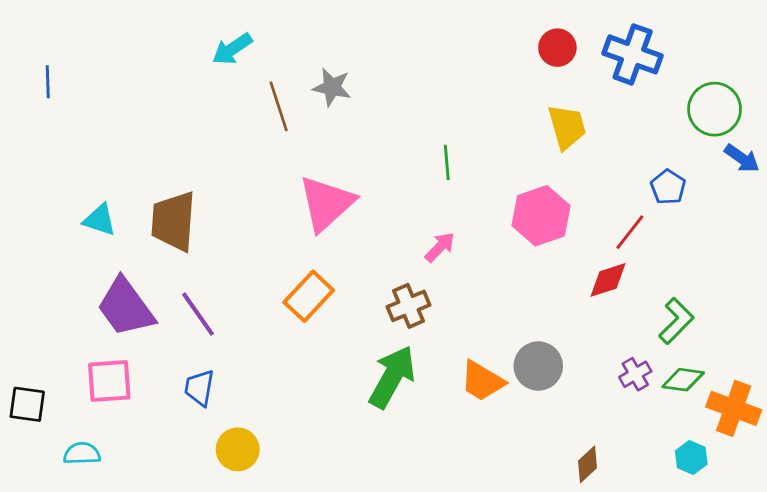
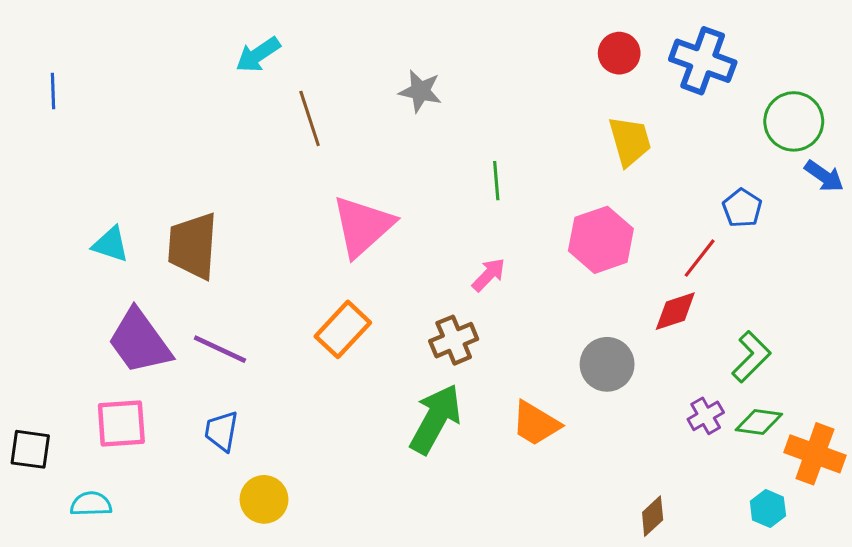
gray star: (332, 87) -> (420, 91), moved
purple line: (198, 314) -> (220, 349), turned -30
gray circle: (538, 366) -> (607, 364), moved

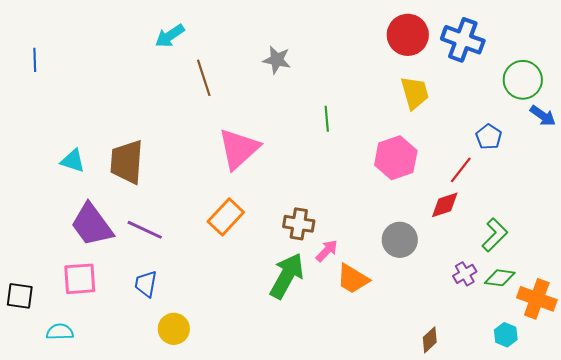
red circle: (619, 53) -> (408, 35), size x1.5
pink arrow: (489, 275) -> (327, 251), moved
brown cross: (454, 340) -> (299, 224), turned 32

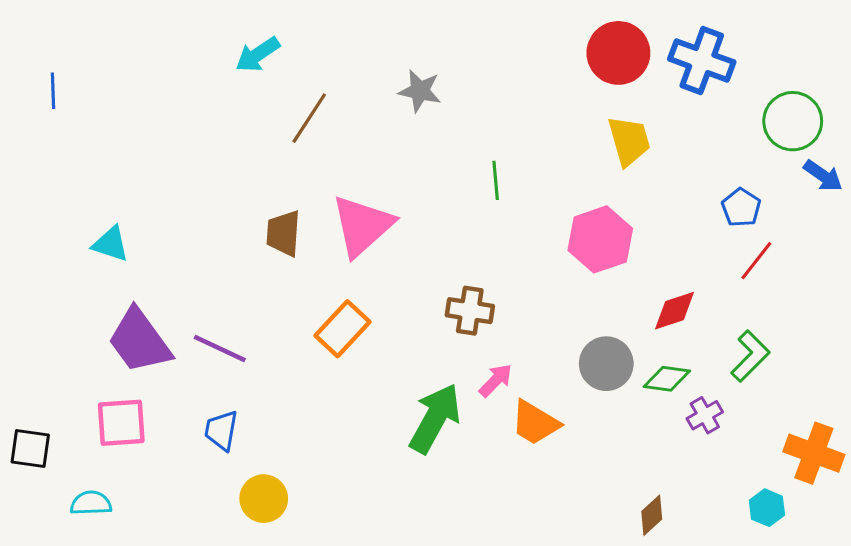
brown line: (204, 78) -> (309, 118), turned 51
brown trapezoid: (127, 162) -> (283, 233), moved, size x0.7
red line: (461, 170) -> (756, 261), moved
brown cross: (299, 224) -> (470, 311), moved
green diamond: (500, 278) -> (667, 379), moved

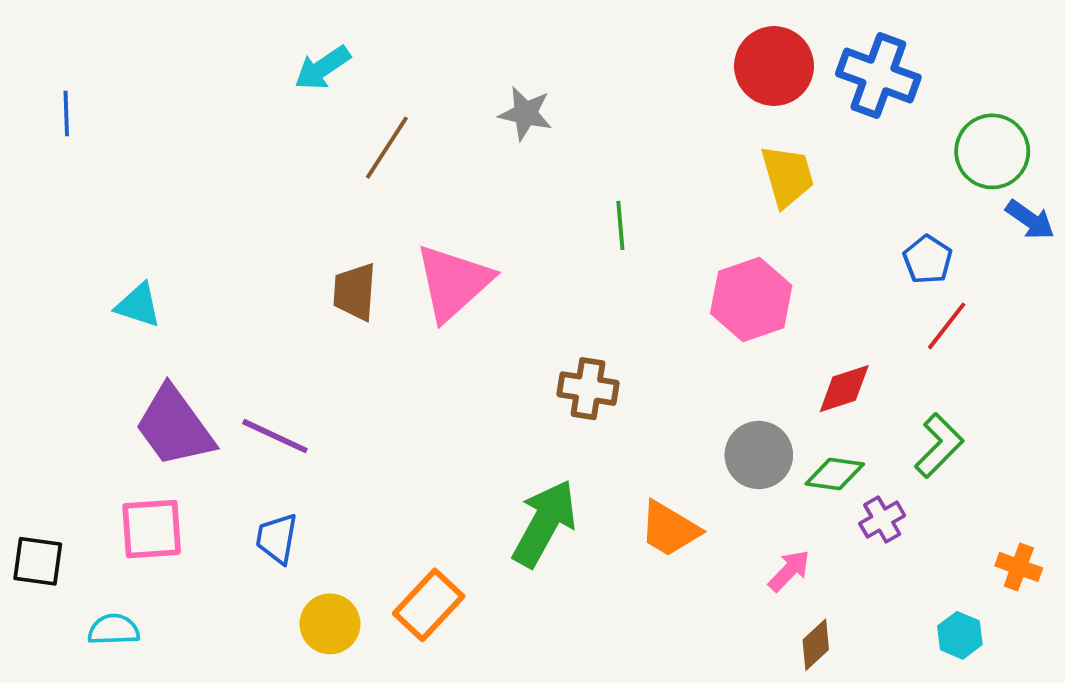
orange rectangle: (343, 329) -> (429, 605), moved
pink arrow: (496, 380) -> (789, 571), moved
orange cross: (814, 453) -> (1019, 567), size x0.6

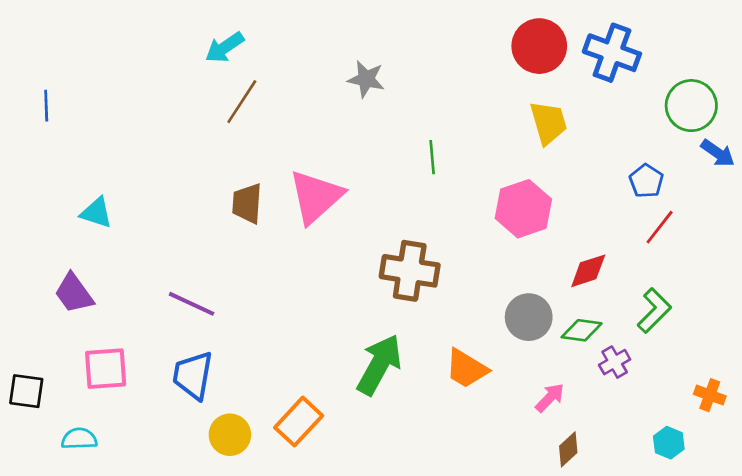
blue line: (66, 113) -> (46, 106), moved
brown line: (387, 148) -> (242, 102), moved
brown cross: (588, 389) -> (410, 271), size x1.4
purple trapezoid: (174, 427) -> (74, 293), moved, size x0.7
blue trapezoid: (277, 538) -> (193, 375), size x1.4

